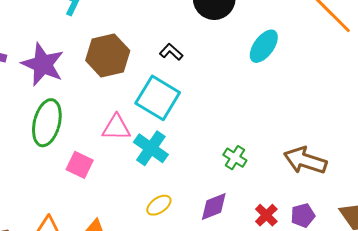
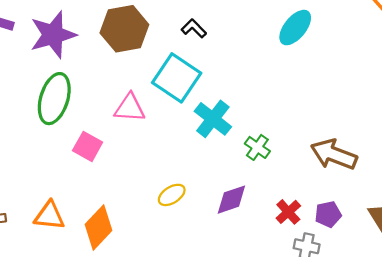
purple star: (43, 64) -> (53, 35), turned 30
cyan cross: (151, 148) -> (213, 119), moved

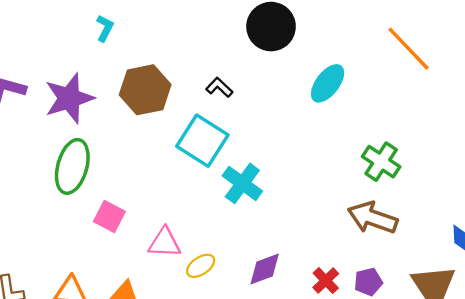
pink triangle: (130, 108) -> (165, 243), moved
green cross: (257, 147) -> (381, 162), moved, size x1.4

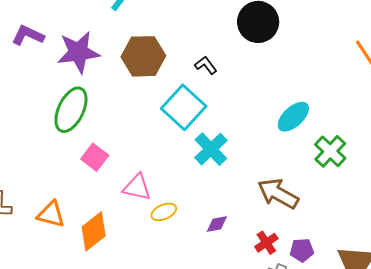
cyan ellipse: (328, 83) -> (293, 117), moved
brown arrow: (373, 218) -> (278, 194), moved
purple diamond: (265, 269) -> (217, 224), size x0.7

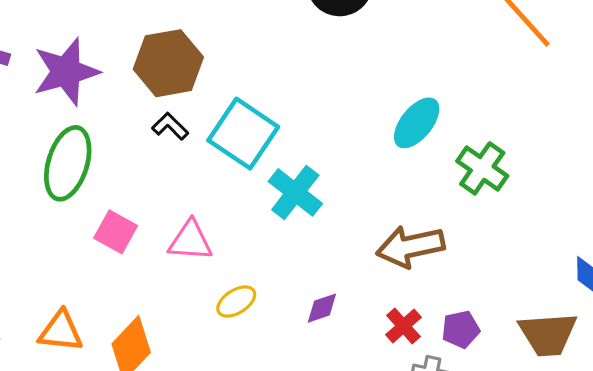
black L-shape: (206, 65) -> (170, 126), moved
pink triangle: (137, 187) -> (190, 241), moved
brown arrow: (278, 194) -> (410, 247), turned -33

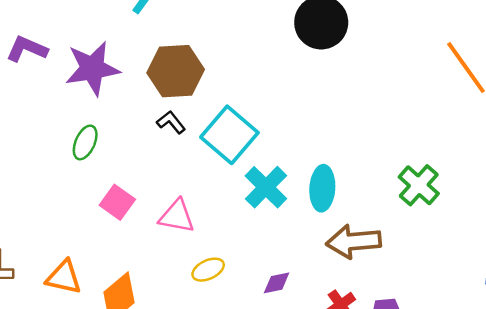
cyan ellipse: (417, 123) -> (322, 188), moved, turned -42
green ellipse: (68, 163) -> (85, 142), size x0.6

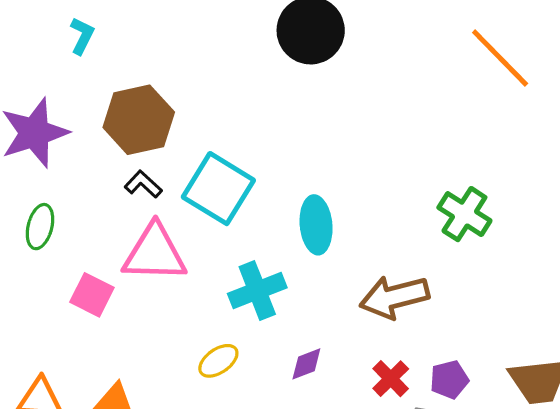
cyan cross: (266, 187) -> (257, 291), moved, turned 33
cyan ellipse: (322, 188) -> (316, 225), moved
pink triangle: (177, 216) -> (155, 253), moved, size x1.4

